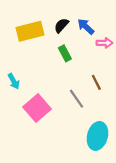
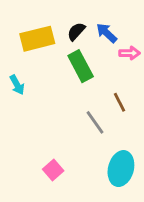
green rectangle: (65, 53) -> (81, 66), size x1.5
cyan arrow: (14, 81) -> (17, 85), moved
pink square: (37, 108) -> (53, 170), moved, size x0.6

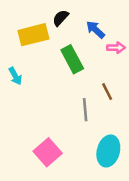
black semicircle: (76, 31) -> (61, 18), moved
gray line: (95, 122) -> (85, 110), turned 30
pink square: (53, 170) -> (48, 152), size x1.5

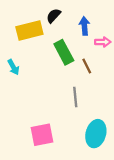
blue arrow: (95, 30) -> (84, 26), turned 42
brown line: (107, 92) -> (87, 66), moved
pink square: (48, 152) -> (42, 135), turned 30

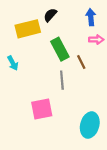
blue arrow: (84, 26) -> (91, 17), moved
gray line: (75, 97) -> (62, 80), moved
pink square: (42, 135) -> (42, 109), moved

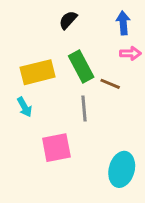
yellow rectangle: (28, 29) -> (38, 72), moved
brown line: (81, 62) -> (110, 84), turned -40
cyan arrow: (13, 63) -> (25, 107), moved

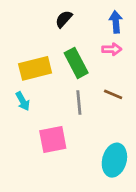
pink arrow: (130, 53) -> (112, 49), moved
brown line: (110, 84) -> (113, 94), moved

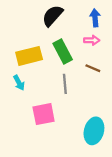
black semicircle: (64, 19) -> (53, 16), size x1.5
brown line: (113, 94) -> (93, 68), moved

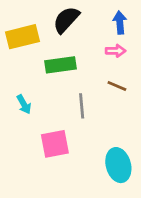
green rectangle: (63, 51) -> (61, 65), moved, turned -70
yellow rectangle: (29, 56) -> (22, 37), moved
cyan ellipse: (94, 131) -> (118, 165), turned -30

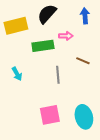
pink arrow: (116, 51) -> (66, 36), moved
pink square: (55, 144) -> (50, 115), moved

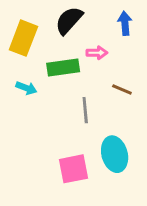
yellow rectangle: (16, 26) -> (23, 38), turned -55
cyan arrow: (17, 74) -> (26, 88), moved, turned -40
cyan ellipse: (84, 117) -> (115, 154), moved

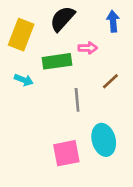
brown line: (122, 89) -> (110, 81), turned -66

